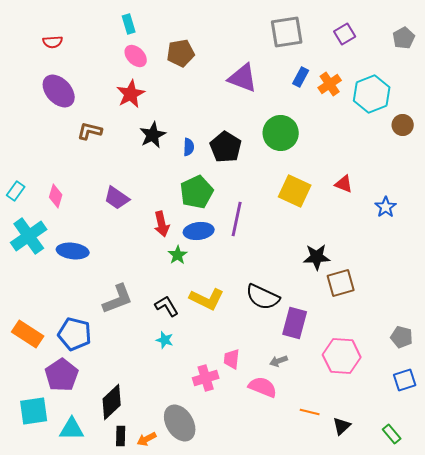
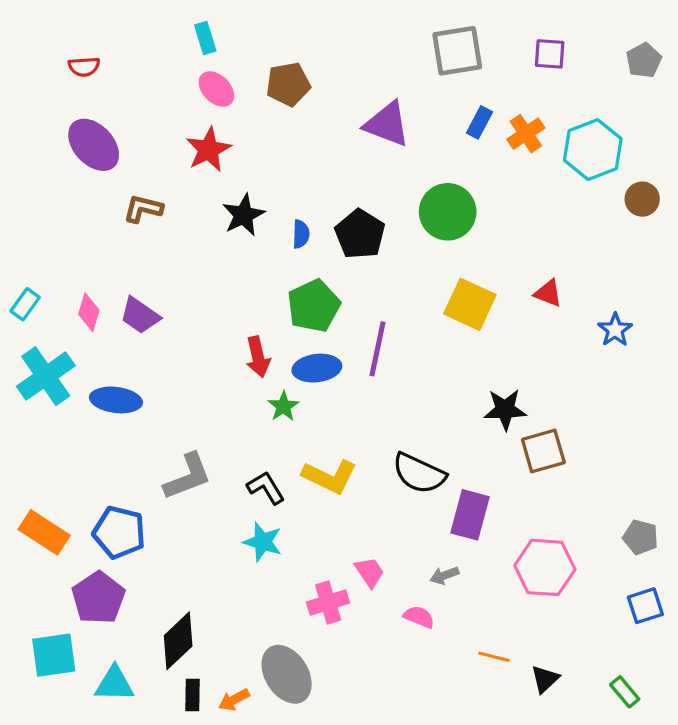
purple square: (345, 34) -> (550, 54), turned 35
purple trapezoid: (117, 198) -> (140, 315), moved
cyan star: (165, 340) -> (263, 542), size x1.4
pink trapezoid: (232, 359) -> (370, 572), turned 140
pink semicircle: (263, 387) -> (419, 617), size x0.7

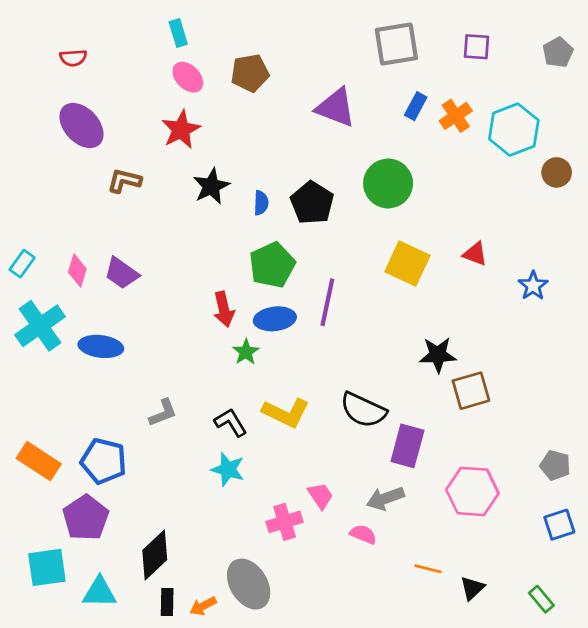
gray L-shape: (188, 477) -> (163, 413), size x0.7
gray arrow: (444, 575) -> (385, 498), size x1.5

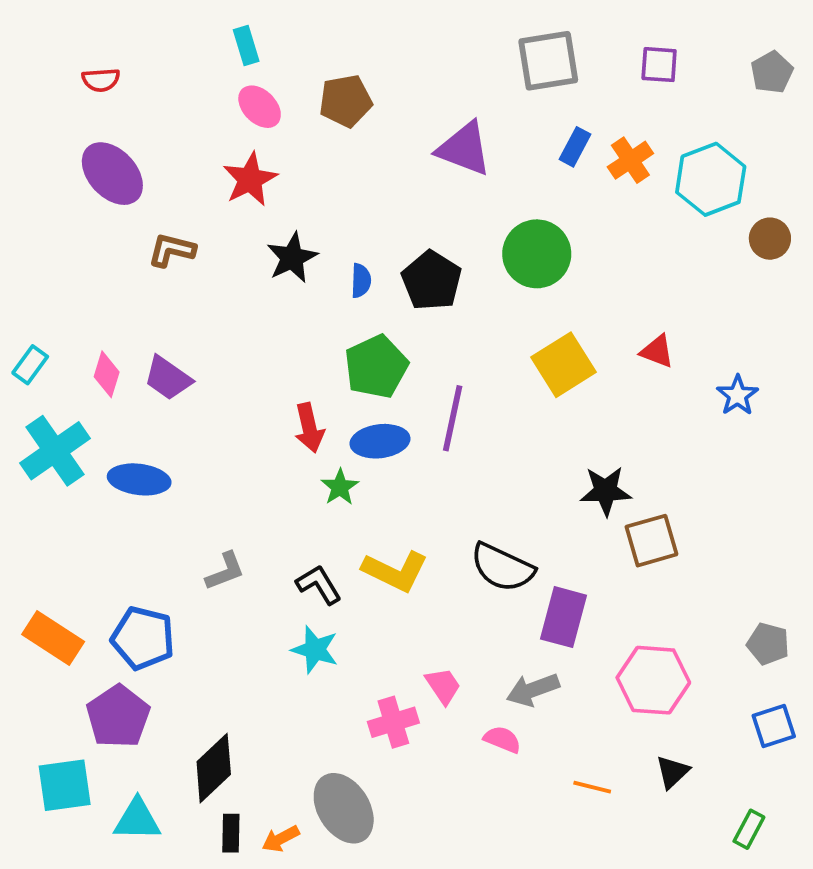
yellow square: (407, 264) -> (563, 365), turned 33
black triangle: (472, 588) -> (672, 772), moved
green rectangle: (541, 599) -> (749, 829), turned 68

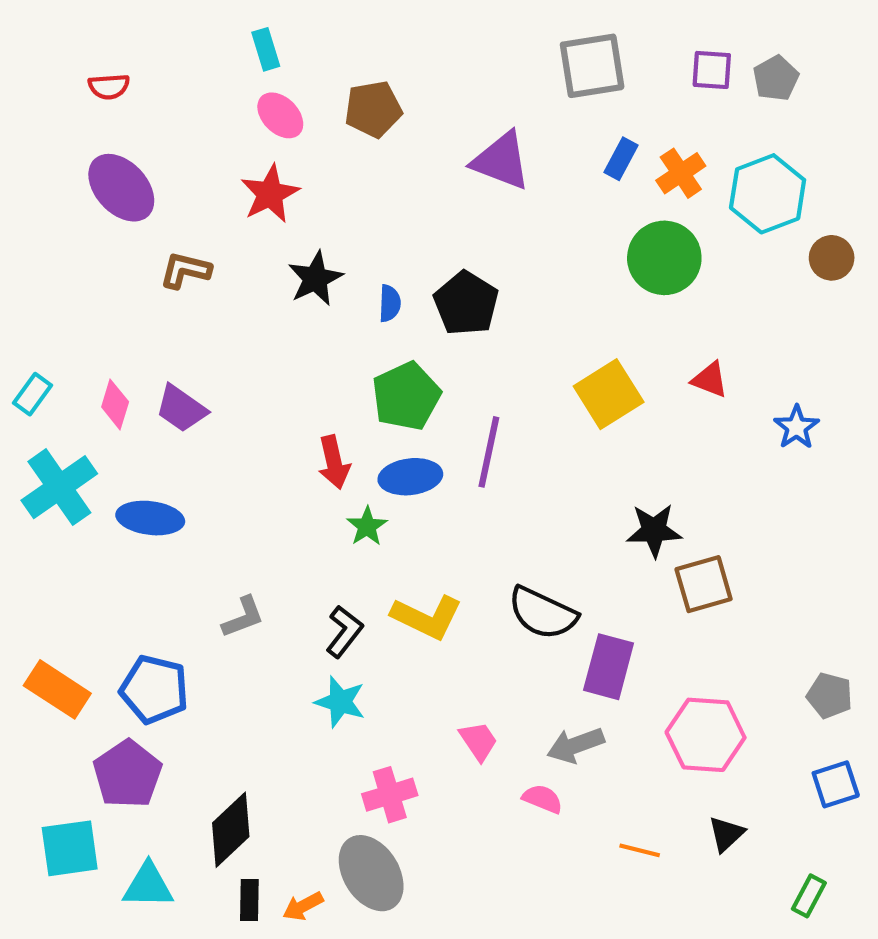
gray pentagon: (772, 72) -> (776, 78), moved
green circle: (537, 254) -> (664, 258), moved
black L-shape: (319, 585) -> (344, 632), turned 69
pink cross: (393, 722) -> (390, 795), moved

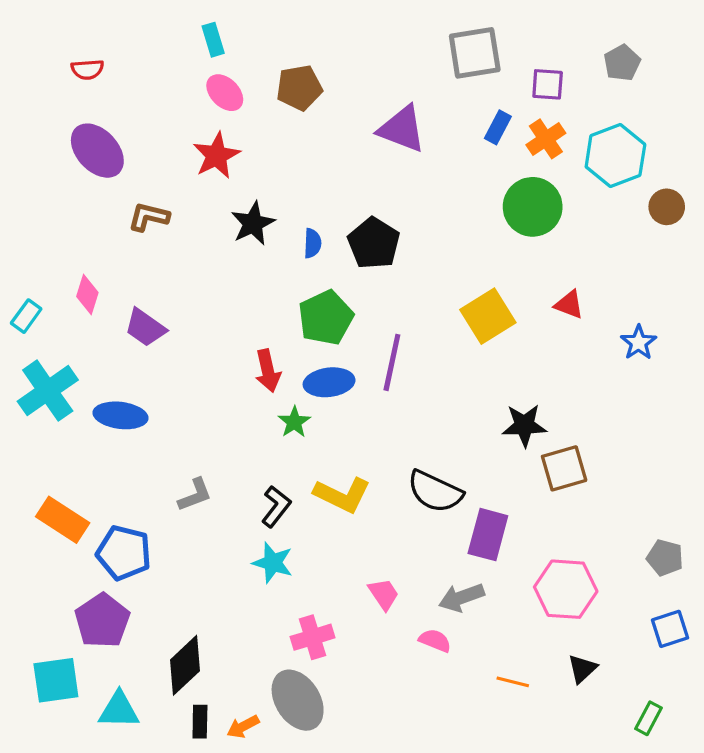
purple square: (712, 70) -> (548, 84), moved
pink diamond: (115, 404) -> (87, 295), moved
orange rectangle: (57, 689) -> (63, 520), moved

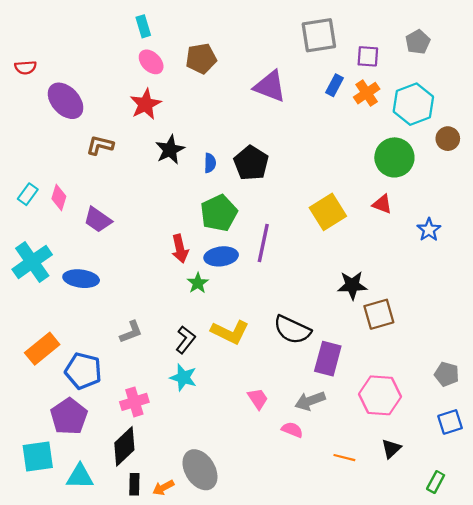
red semicircle: (87, 69) -> (25, 67), moved
green circle: (533, 207) -> (394, 157), moved
cyan rectangle: (26, 316) -> (28, 194), moved
orange rectangle: (63, 520) -> (42, 349), turned -72
pink cross: (312, 637) -> (134, 402), moved

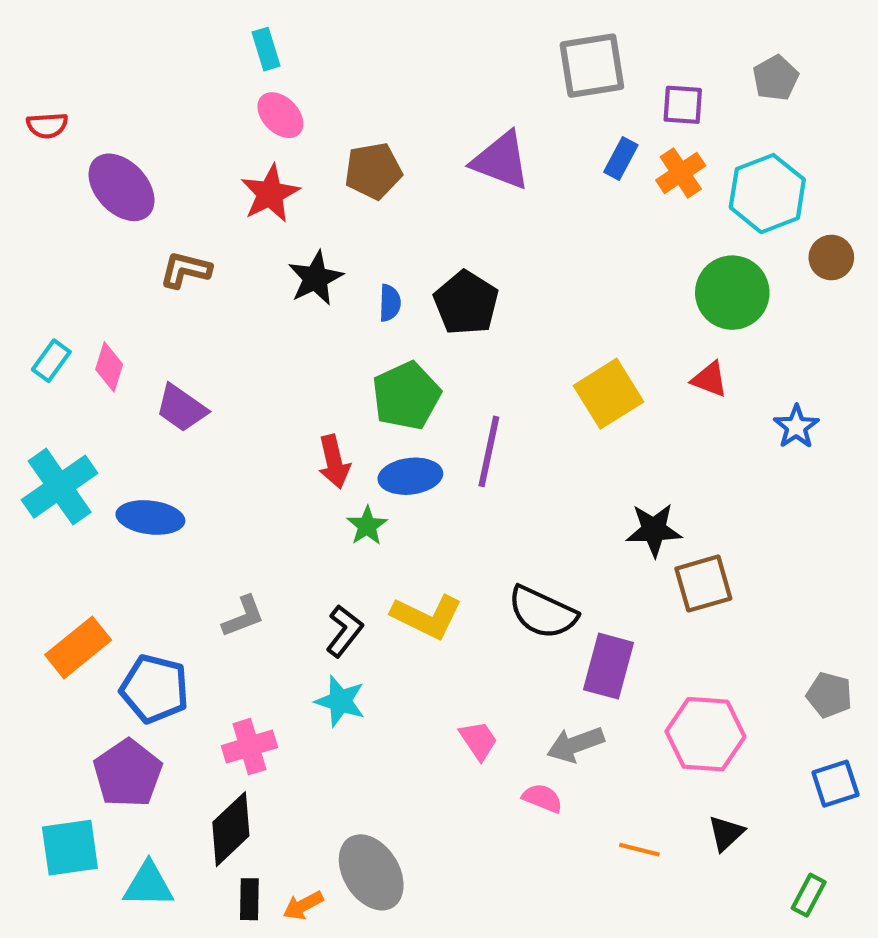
brown pentagon: (201, 59) -> (373, 171), moved

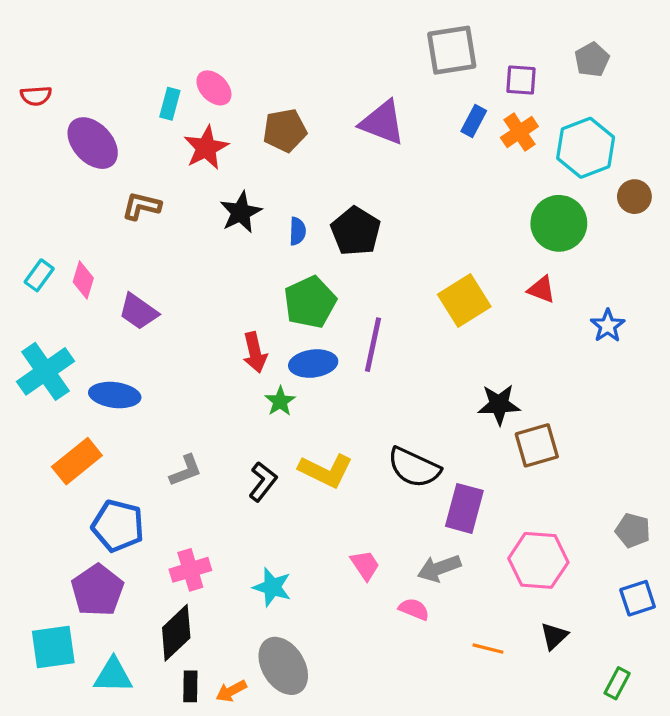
cyan rectangle: (266, 49) -> (170, 104), moved, turned 32
orange rectangle: (78, 647) -> (77, 461), moved
cyan star: (340, 701) -> (272, 587), moved

